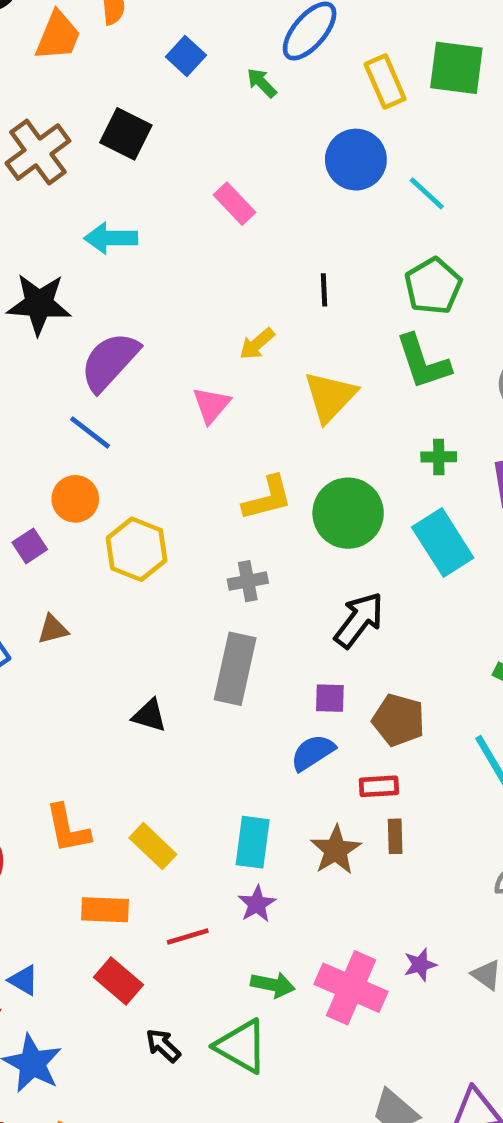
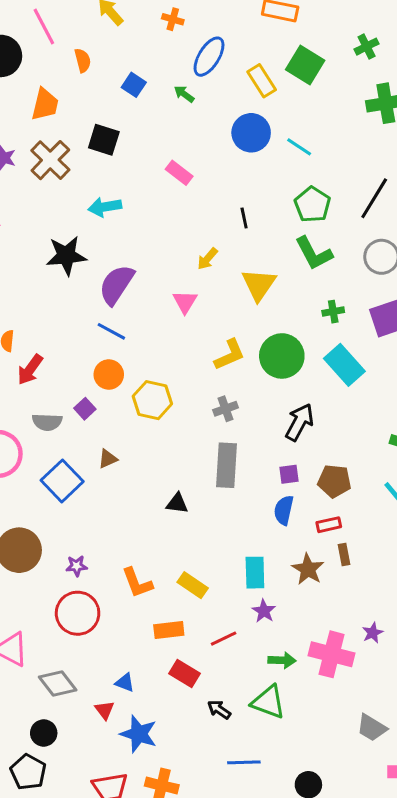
orange trapezoid: (58, 36) -> (45, 104), moved
green square: (456, 68) -> (305, 65), turned 33
blue semicircle: (313, 753) -> (284, 510), turned -36

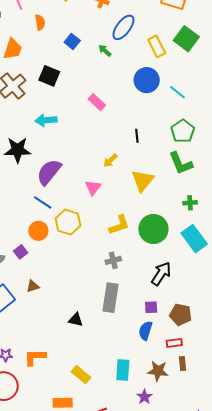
yellow hexagon: (152, 400) -> (68, 222), moved
brown star: (308, 569) -> (158, 371), turned -30
orange L-shape: (137, 583) -> (35, 357), moved, turned 105
purple star: (264, 611) -> (144, 397), moved

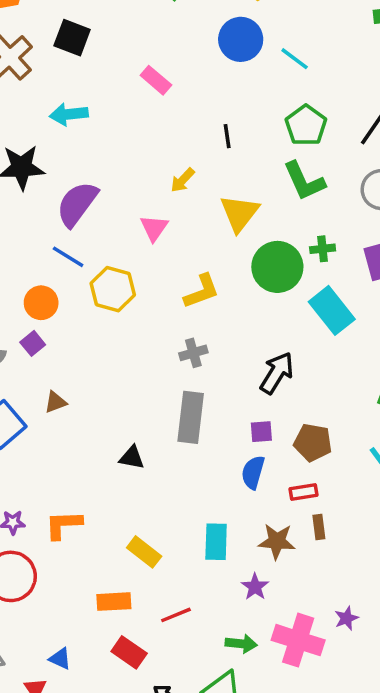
green circle: (153, 229) -> (277, 267), moved
orange circle: (38, 231) -> (41, 303), moved

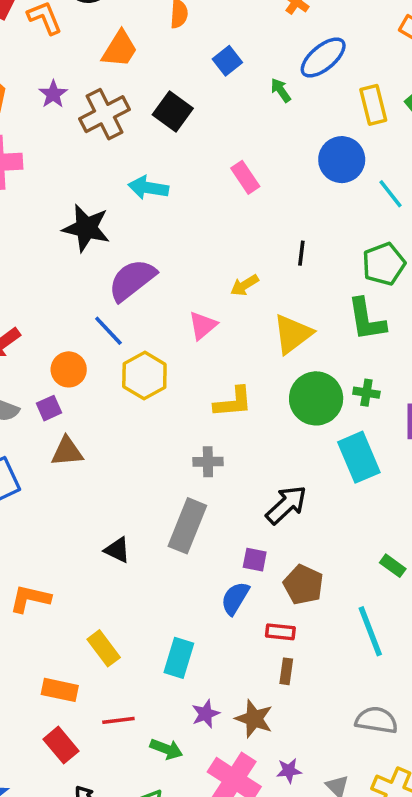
brown triangle: (56, 402) -> (67, 451), moved, size x1.4
brown star: (277, 541) -> (254, 719), moved
green arrow: (241, 644) -> (166, 749), moved

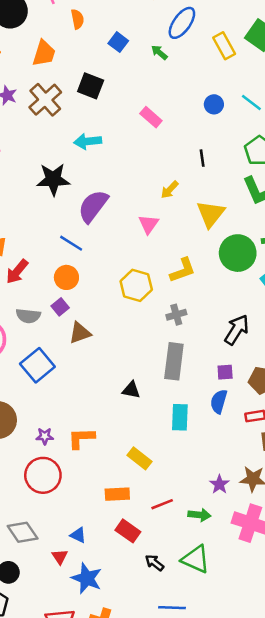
blue circle: (342, 160) -> (214, 104), moved, size x0.6
blue line: (108, 331) -> (71, 243), moved
yellow hexagon: (144, 375) -> (136, 285), moved
cyan rectangle: (179, 658) -> (180, 417), moved

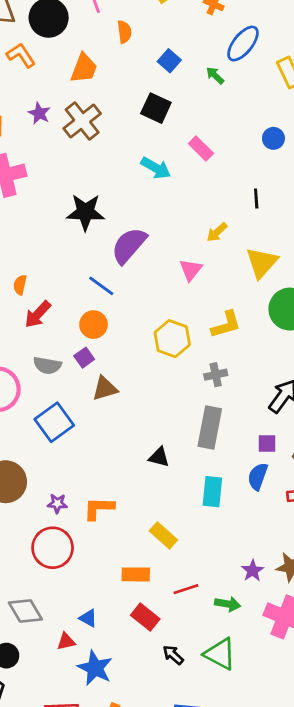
black square: (91, 86) -> (156, 108), moved
cyan arrow: (88, 141) -> (156, 168), moved, turned -148
red triangle: (60, 557) -> (66, 642), turned 48

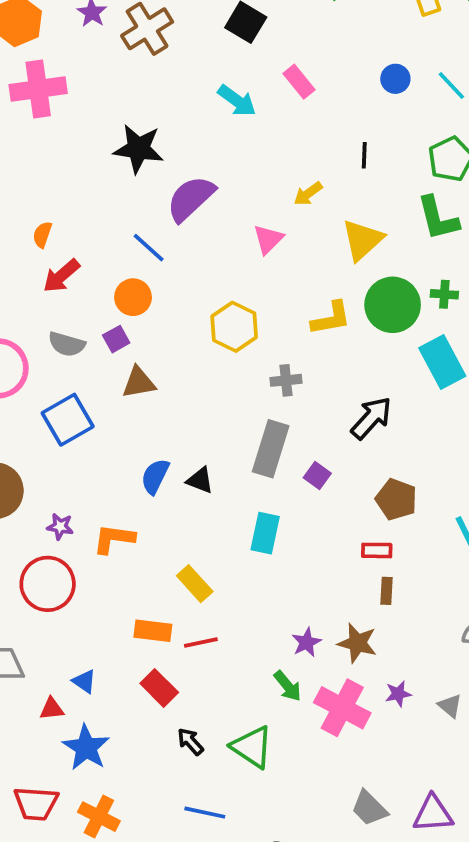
yellow L-shape: (226, 325) -> (331, 318), moved
purple square: (267, 443) -> (317, 475), moved, turned 30
blue semicircle: (258, 476) -> (155, 476), moved
red line: (186, 589) -> (201, 643), moved
green arrow: (228, 604) -> (288, 686), moved, turned 35

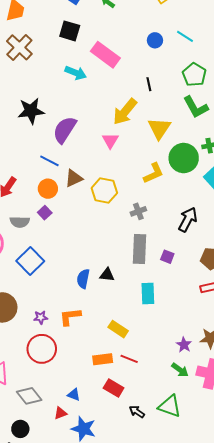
pink rectangle: (299, 82) -> (105, 55), size x1.6
yellow arrow: (308, 194) -> (125, 112), size x1.8
brown triangle: (139, 383) -> (74, 178), moved
red line: (201, 643) -> (129, 359), turned 48

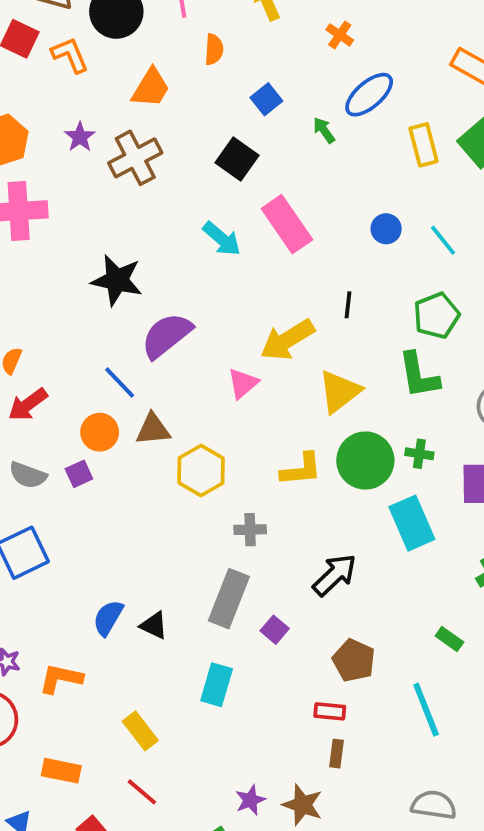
orange rectangle: (103, 359) -> (61, 771), moved

